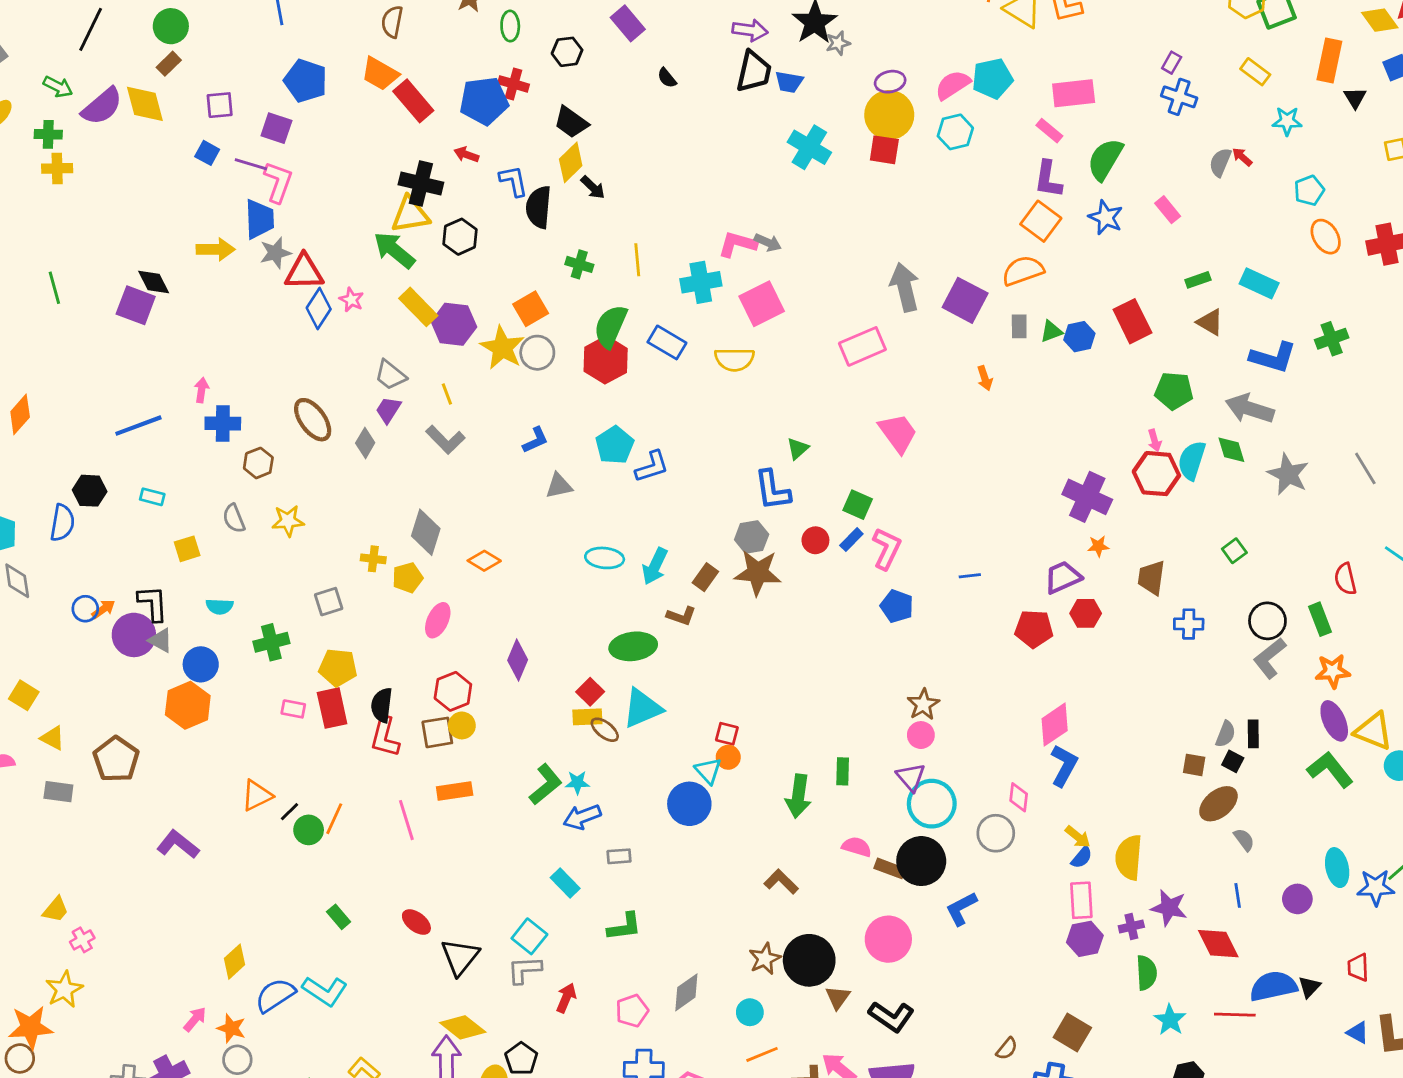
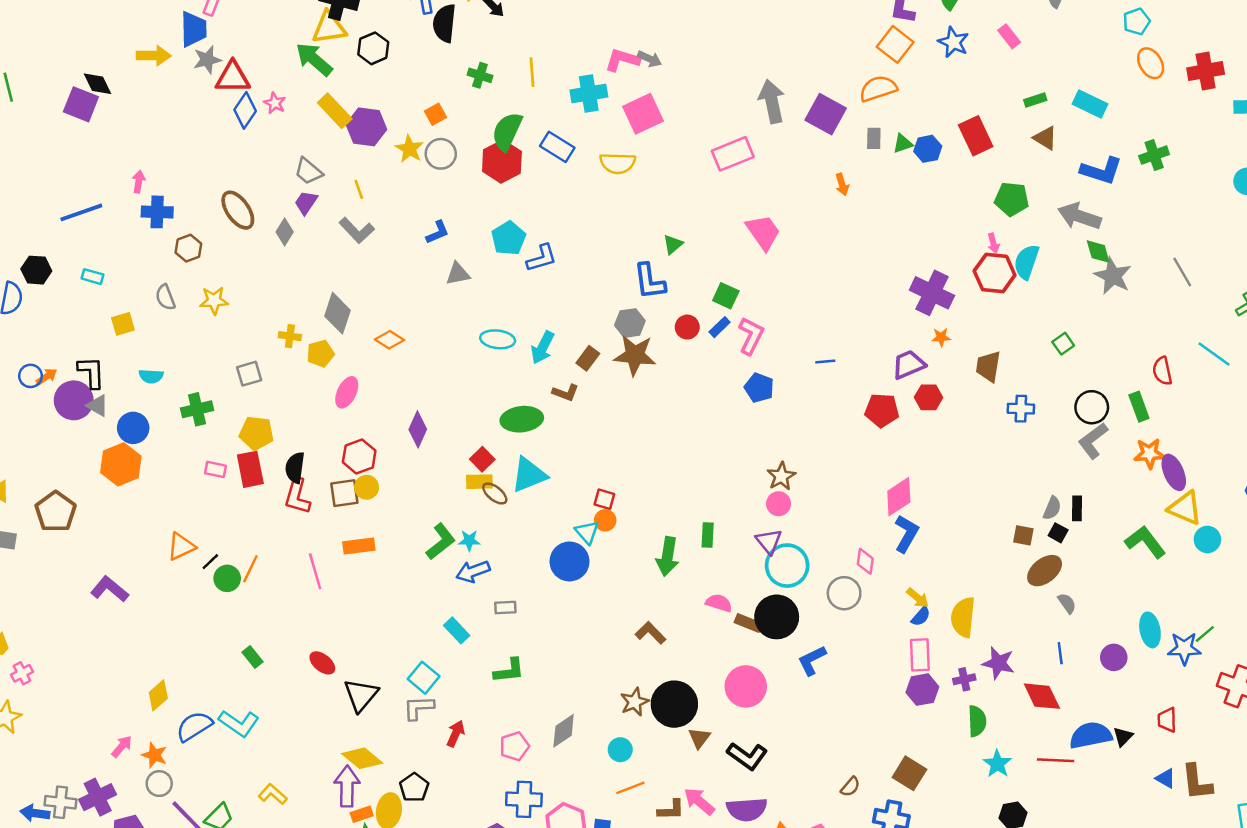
orange square: (531, 309) -> (435, 114), size x0.7
yellow star: (502, 348) -> (409, 149), size x0.7
green diamond: (1231, 450) -> (1098, 252), moved
purple ellipse: (1334, 721) -> (1174, 472), moved

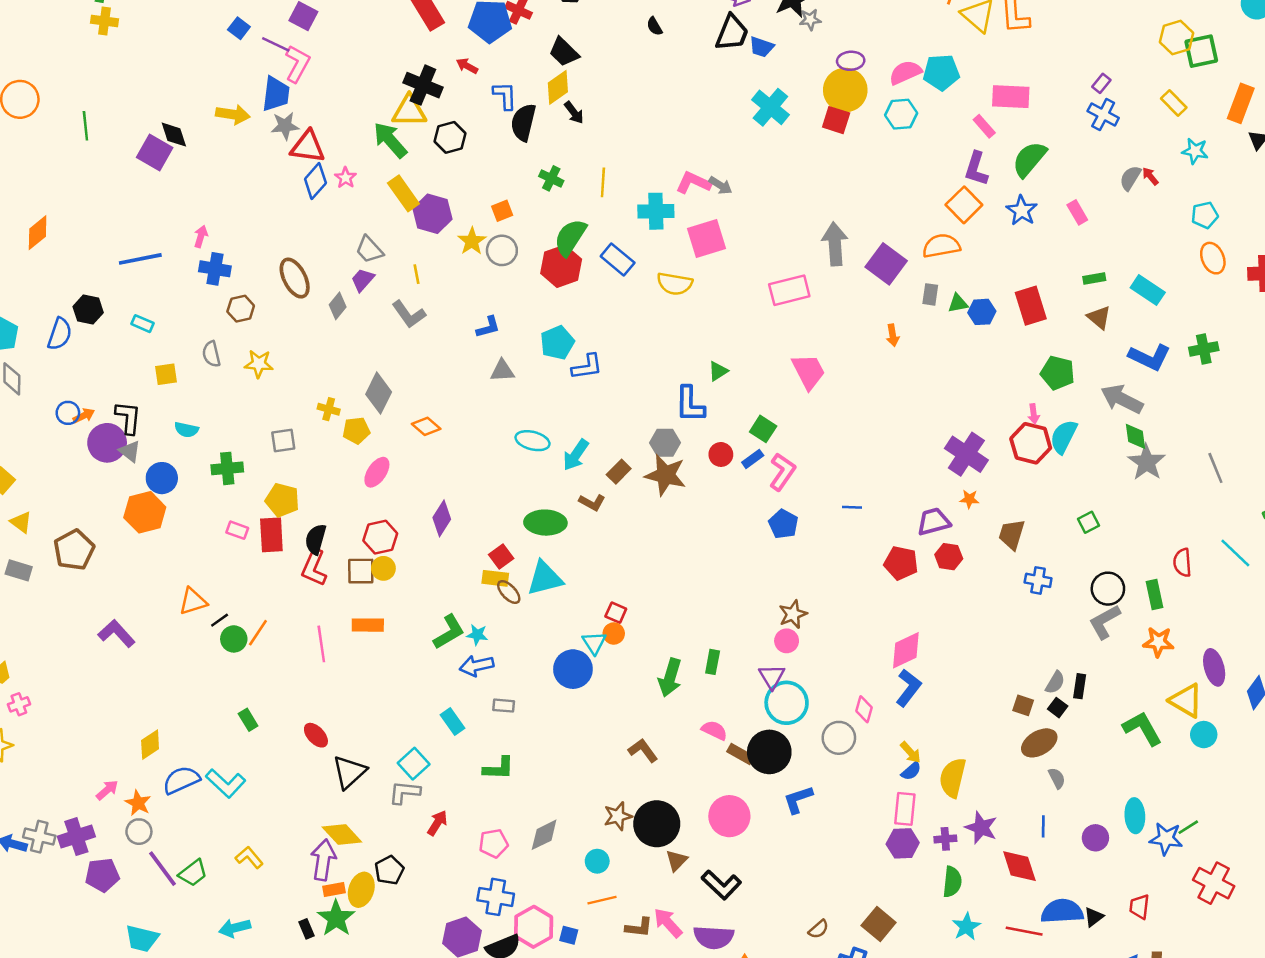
purple ellipse: (1174, 472) -> (1214, 667), moved

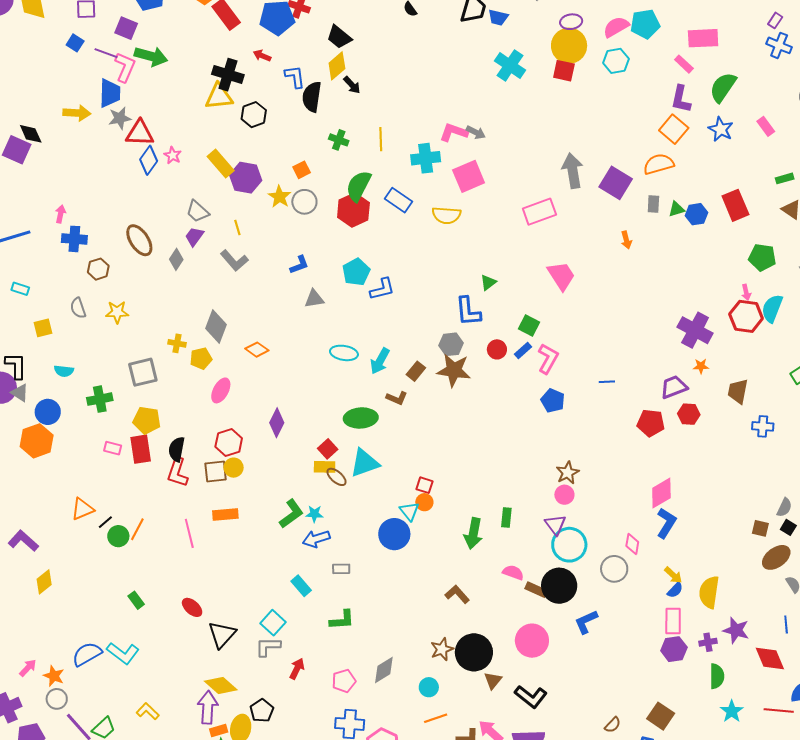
green arrow: (390, 140) -> (151, 56), moved, turned 152
gray square: (283, 441) -> (143, 372), size x1.4
yellow diamond: (150, 745) -> (44, 582), moved

